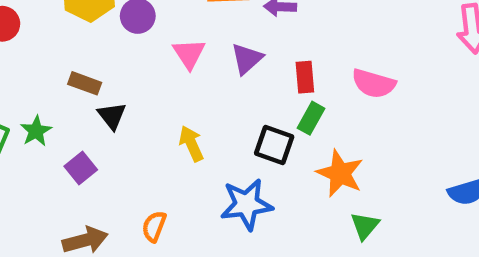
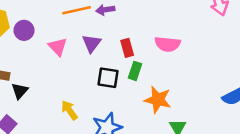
black triangle: (112, 116) -> (20, 91), turned 30
yellow arrow: (191, 144) -> (69, 110), moved
black square: (274, 145) -> (108, 78), moved

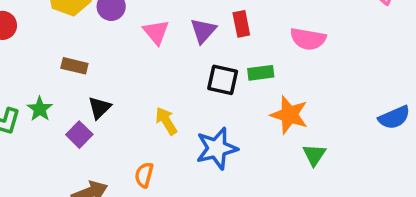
red rectangle: (127, 48) -> (241, 24), moved
green rectangle: (135, 71) -> (261, 73), turned 60
black triangle: (20, 91) -> (99, 108), moved

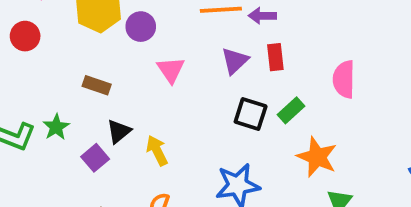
pink triangle: (156, 32) -> (171, 70), moved
pink semicircle: (308, 39) -> (344, 79), turned 76
green rectangle: (261, 73) -> (291, 110), turned -40
yellow arrow: (166, 121) -> (157, 151), moved

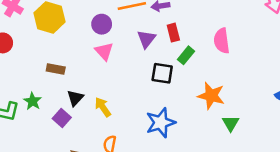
purple circle: (141, 27) -> (102, 24), moved
green rectangle: (291, 110) -> (186, 55), moved

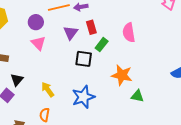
yellow arrow: (103, 107) -> (48, 89), moved
green triangle: (231, 123) -> (137, 96), turned -48

